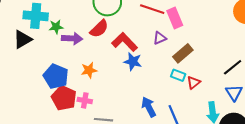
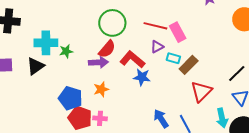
purple arrow: (72, 38) -> (98, 62), moved
purple triangle: (160, 38) -> (157, 47), moved
cyan rectangle: (178, 75) -> (173, 58), moved
red triangle: (194, 83) -> (201, 92), size x1.6

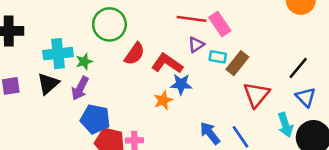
green circle: (112, 23) -> (109, 24), moved
purple arrow: (98, 62) -> (80, 88), moved, turned 126
orange star: (101, 89) -> (163, 100), moved

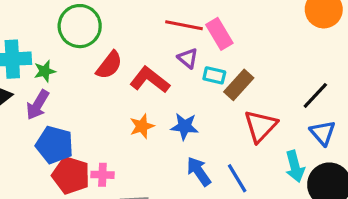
purple triangle: (196, 45) -> (188, 58), turned -49
blue star: (181, 84) -> (185, 126), moved

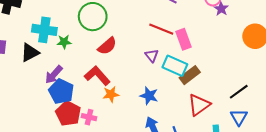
purple triangle: (188, 58) -> (152, 56), moved
cyan rectangle: (214, 75) -> (175, 66), size x1.6
red L-shape: (150, 80) -> (97, 76), moved
purple arrow: (38, 105) -> (54, 75), moved
orange star: (142, 126) -> (111, 94), moved

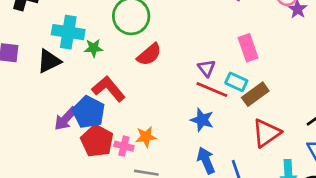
red line: (161, 29) -> (212, 90), moved
cyan rectangle: (175, 66) -> (236, 82), size x0.7
purple arrow: (54, 75) -> (66, 119), moved
red L-shape: (97, 76) -> (109, 89), moved
orange star: (111, 94) -> (146, 137), moved

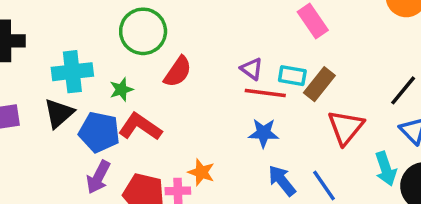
green star: (94, 48) -> (121, 89), moved
pink rectangle: (248, 48) -> (313, 21), moved
blue pentagon: (89, 112) -> (99, 132), moved
orange star: (146, 137) -> (201, 172), turned -30

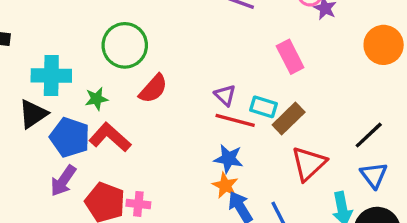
orange star: (201, 172) -> (225, 185), moved

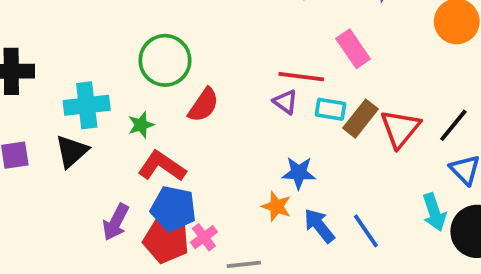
red line: (235, 120) -> (301, 77), moved
blue pentagon: (70, 137) -> (173, 209), moved
red triangle: (309, 164) -> (400, 129), moved
orange star: (225, 185) -> (276, 206), moved
pink cross: (138, 204) -> (204, 237), turned -35

